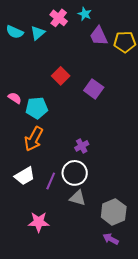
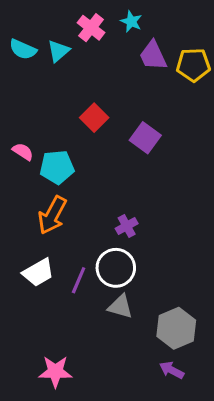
pink star: (39, 222) -> (55, 372), moved

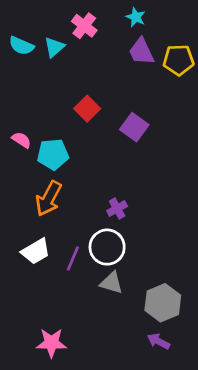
cyan star: (131, 21) -> (136, 17), moved

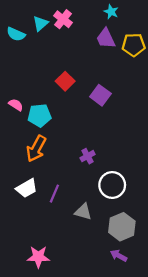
cyan star: (136, 17) -> (111, 12), moved
cyan triangle: (54, 47) -> (40, 23), moved
white circle: (107, 247) -> (112, 185), moved

